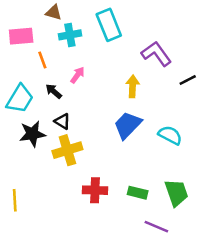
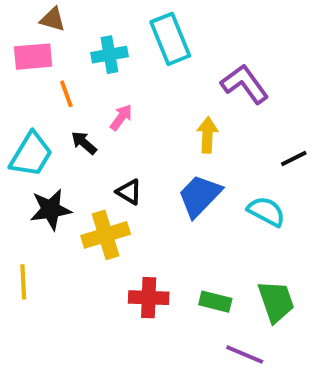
brown triangle: (54, 12) -> (53, 19), moved
black line: (188, 80) -> (294, 158), moved
black triangle: (62, 121) -> (129, 192), moved
yellow line: (15, 200) -> (23, 282), moved

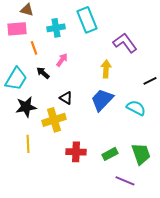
yellow line: (23, 282) -> (28, 144), moved
green rectangle: (215, 302) -> (110, 154), turned -42

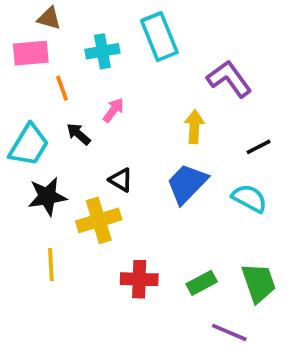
black line: (150, 81) -> (259, 147), moved

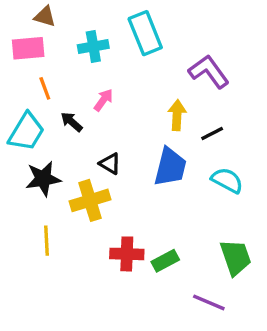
orange line: (62, 88) -> (45, 88), moved
black line: (259, 147) -> (212, 134), moved
blue trapezoid: (187, 184) -> (170, 167), turned 150
green rectangle: (202, 283) -> (165, 261), moved

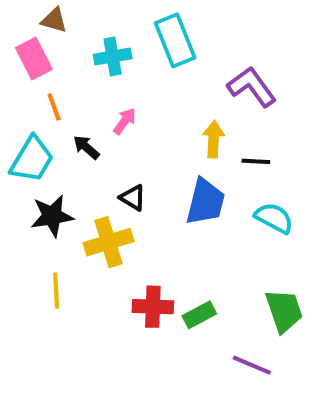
pink rectangle: (28, 48) -> (34, 59), turned 68
black line: (212, 134) -> (256, 161), turned 30

